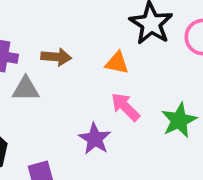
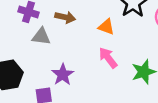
purple star: (95, 139) -> (63, 75), moved

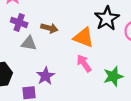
orange triangle: (106, 27) -> (84, 37), size x1.5

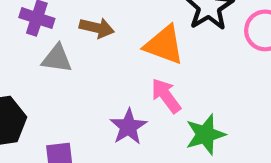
purple star: (46, 76) -> (128, 127), moved
green star: (113, 76) -> (205, 134), moved

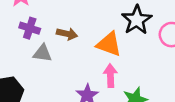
pink arrow: (166, 96) -> (110, 76), turned 35

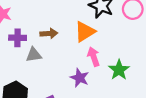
orange triangle: (109, 44) -> (85, 32), turned -35

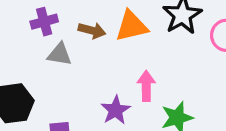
orange triangle: (85, 32) -> (132, 26), moved
purple cross: (18, 38) -> (44, 22), turned -35

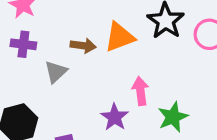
purple cross: (44, 22) -> (23, 44), moved, turned 30
gray triangle: (60, 54) -> (56, 72), turned -45

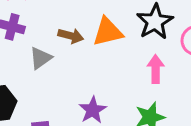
pink arrow: (140, 91) -> (156, 69), moved

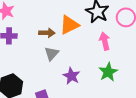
gray triangle: (41, 58) -> (52, 53), moved

